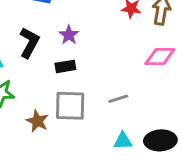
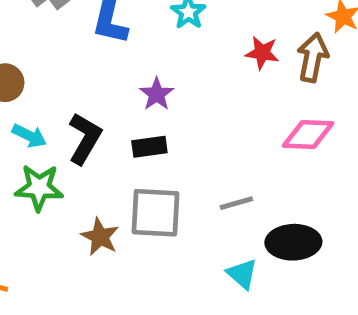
black L-shape: (29, 43) -> (85, 138), moved
black ellipse: (160, 140) -> (293, 242), moved
cyan triangle: (123, 141) -> (242, 274), turned 42

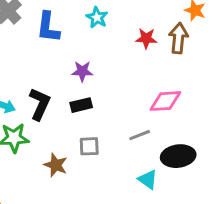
purple star: (157, 94) -> (82, 71), turned -30
pink diamond: (308, 134) -> (165, 101), moved
gray square: (156, 213) -> (89, 146), size x0.6

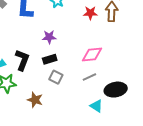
pink diamond: (165, 101) -> (92, 55), moved
gray square: (89, 146) -> (56, 77), moved, turned 32

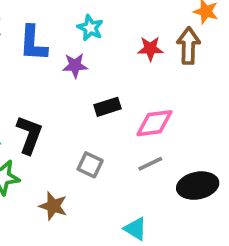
purple star: (49, 37) -> (75, 66), moved
black rectangle: (50, 59) -> (107, 107), moved
cyan triangle: (96, 106) -> (135, 229), moved

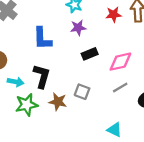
blue L-shape: (33, 43) -> (42, 38), moved
purple star: (75, 66) -> (78, 28), moved
brown star: (53, 206) -> (58, 102), moved

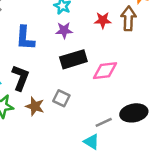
black rectangle: (90, 54) -> (73, 59), size x1.5
gray line: (120, 88) -> (104, 122), moved

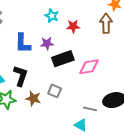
red star: (103, 20) -> (73, 26), moved
purple star: (64, 30) -> (47, 43), moved
gray line: (104, 122) -> (90, 109), turned 40

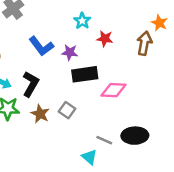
blue L-shape: (23, 43) -> (41, 46), turned -50

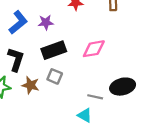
blue L-shape: (41, 46) -> (18, 22), turned -80
black rectangle: (85, 74) -> (54, 50), moved

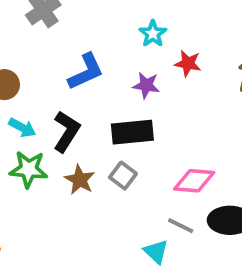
purple star: (46, 22) -> (146, 85), moved
pink diamond: (94, 49) -> (194, 181), moved

